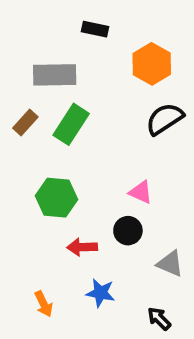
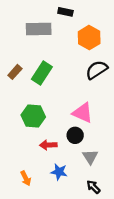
black rectangle: (95, 29) -> (65, 12), moved
gray rectangle: (55, 75) -> (39, 29), moved
pink triangle: (141, 192) -> (83, 113), size x1.5
gray triangle: (170, 264) -> (90, 157), moved, turned 35

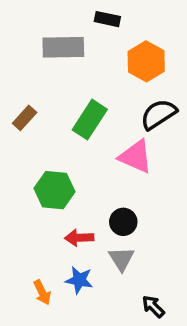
green rectangle: (42, 73) -> (90, 120), moved
pink triangle: (83, 113) -> (136, 157), moved
gray triangle: (90, 157) -> (122, 259), moved
blue star: (59, 172) -> (79, 280), moved

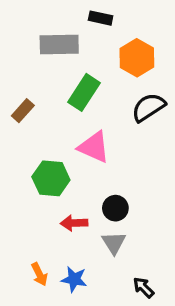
green rectangle: (90, 120) -> (84, 92), moved
pink triangle: (136, 157) -> (94, 147), moved
blue star: (79, 280) -> (74, 279), moved

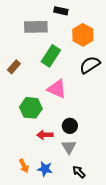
black arrow: (144, 287) -> (79, 172), moved

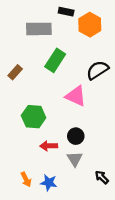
orange hexagon: (83, 35) -> (90, 25), moved
pink triangle: (57, 89) -> (76, 96), moved
black arrow: (79, 172) -> (102, 177), moved

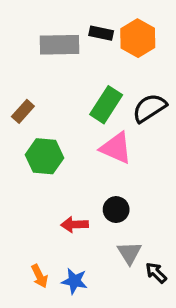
black rectangle: (66, 12) -> (101, 33), moved
green rectangle: (55, 60) -> (106, 105), moved
green hexagon: (34, 117) -> (45, 156), moved
gray triangle: (75, 159) -> (129, 253), moved

